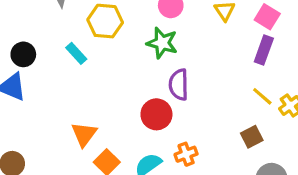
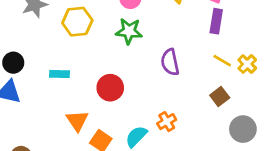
cyan rectangle: (76, 53) -> (60, 74), moved, turned -36
purple semicircle: (179, 85) -> (170, 62), moved
red circle: (156, 114) -> (110, 88), moved

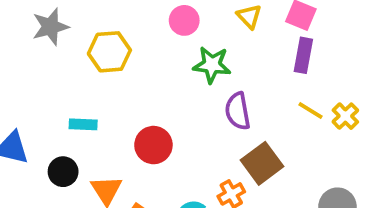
green star: (129, 31) -> (212, 65), moved
black circle: (13, 63) -> (63, 172), moved
brown square: (220, 97) -> (262, 163), moved, size x1.5

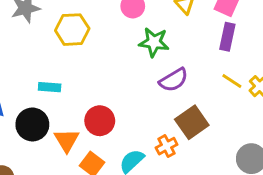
purple semicircle: (238, 111) -> (174, 80), turned -112
red circle: (153, 145) -> (100, 121), moved
black circle: (63, 172) -> (32, 124), size x1.4

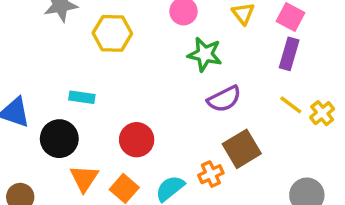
orange triangle: (67, 140) -> (84, 178), moved

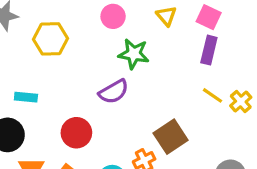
purple semicircle: (224, 99) -> (114, 92), moved

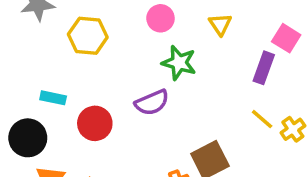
pink square: (209, 17) -> (286, 38), moved
red circle: (76, 133) -> (95, 123), moved

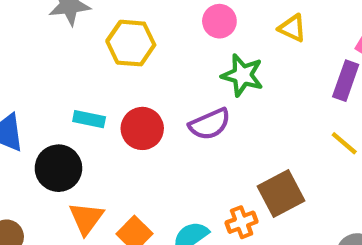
yellow triangle: (220, 24) -> (292, 28), turned -30
red circle: (95, 123) -> (142, 128), moved

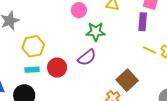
yellow hexagon: (131, 43) -> (33, 46), moved

